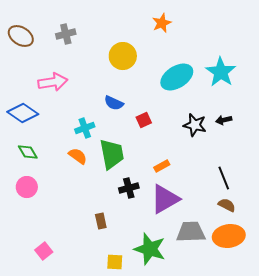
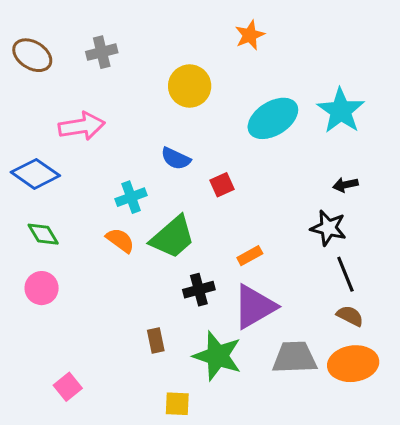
black star: (195, 125) -> (328, 228), moved
green trapezoid: (112, 154) -> (173, 237), turned 60
green star: (150, 249) -> (217, 356), moved

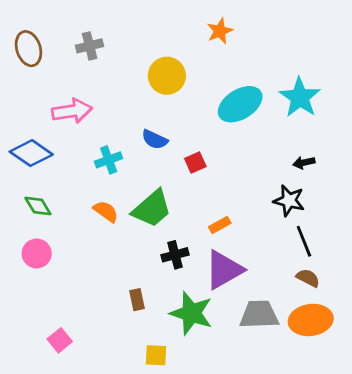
brown ellipse: (32, 55) -> (28, 49), turned 40
cyan cross: (131, 197) -> (109, 160), moved

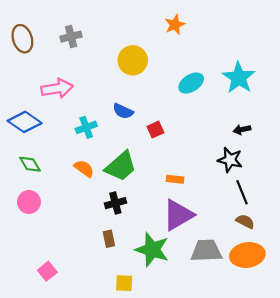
cyan ellipse: (240, 104) -> (191, 83), size x0.7
orange rectangle: (220, 225) -> (175, 179), turned 35
black cross: (175, 255) -> (115, 203), moved

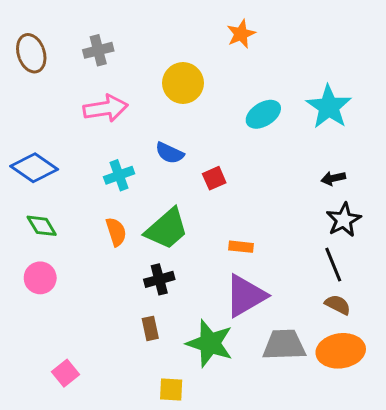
pink arrow: (57, 88) -> (106, 108), moved
black star: (230, 160) -> (344, 220), moved, turned 30
orange semicircle: (84, 168) -> (116, 232), turned 36

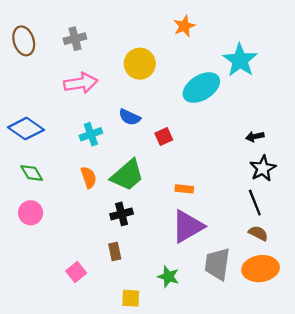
cyan star: (329, 107) -> (240, 60), moved
cyan ellipse: (263, 114) -> (201, 88), size x1.4
green star: (210, 343) -> (168, 277), moved, size x0.6
gray trapezoid: (284, 345) -> (217, 264), turned -80
pink square: (65, 373) -> (76, 272), moved

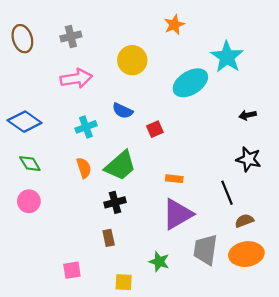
black arrow: (255, 137) -> (248, 115), moved
black star: (263, 168) -> (249, 159), turned -30
black line: (255, 203) -> (227, 193), moved
brown semicircle: (258, 233) -> (244, 221), turned -48
pink square: (76, 272) -> (72, 270), moved, turned 30

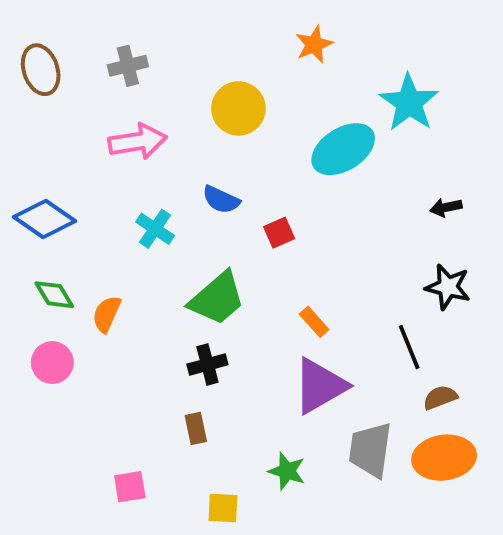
cyan cross: (86, 127) -> (155, 229), turned -36
orange semicircle: (84, 168) -> (107, 314), moved, turned -138
orange rectangle: (174, 179) -> (314, 322), turned 42

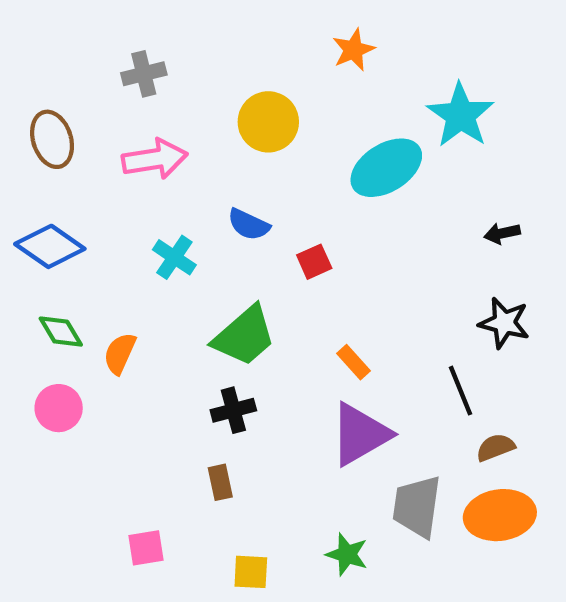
brown ellipse: (41, 70) -> (52, 139), moved
green star: (287, 471) -> (347, 554), moved

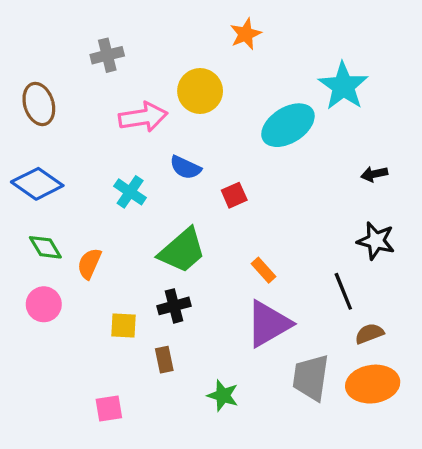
orange star: (353, 50) -> (246, 34), moved
pink arrow: (155, 159) -> (143, 117), moved
green star: (347, 554) -> (223, 395), moved
yellow square: (251, 572) -> (124, 325), moved

